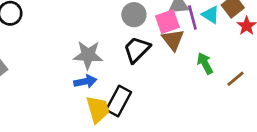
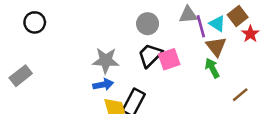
pink square: (167, 22) -> (169, 59), moved
brown triangle: (173, 40) -> (216, 47), moved
brown line: (236, 79) -> (240, 95), moved

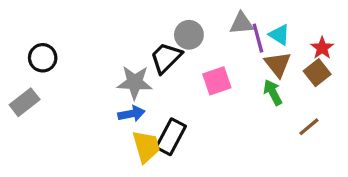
brown square: (238, 16) -> (317, 73), moved
black circle: (35, 22) -> (43, 58), moved
black trapezoid: (150, 55) -> (166, 58), moved

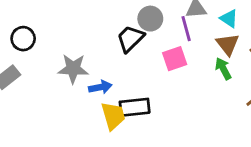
purple line: (258, 38) -> (186, 29), moved
gray star: (135, 82) -> (73, 69), moved
black rectangle: (171, 137) -> (135, 107), turned 56

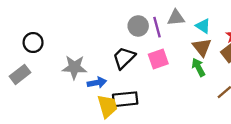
purple line: (186, 29) -> (157, 27), moved
black trapezoid: (130, 39) -> (124, 58), moved

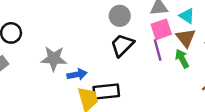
purple line: (157, 27) -> (158, 50), moved
black trapezoid: (124, 58) -> (122, 45), moved
pink square: (158, 59) -> (161, 29), moved

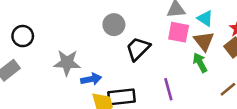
gray circle: (120, 16) -> (114, 25), moved
pink square: (161, 29) -> (179, 32), turned 30
purple line: (158, 50) -> (168, 89), moved

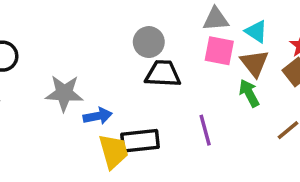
gray circle: (114, 25) -> (149, 42), moved
black trapezoid: (138, 49) -> (163, 74), turned 48

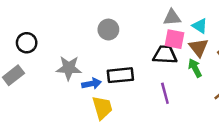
gray circle: (149, 42) -> (108, 30), moved
black trapezoid: (163, 74) -> (165, 55), moved
black rectangle: (140, 141) -> (120, 75), moved

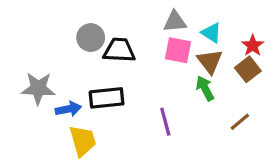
black trapezoid: (165, 55) -> (119, 50), moved

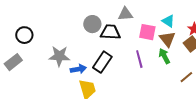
gray triangle: (175, 22) -> (125, 14), moved
black rectangle: (107, 98) -> (102, 62), turned -50
purple line: (165, 122) -> (139, 59), moved

